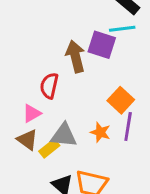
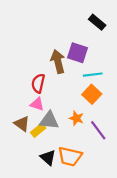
cyan line: (122, 29) -> (93, 75), moved
pink triangle: (32, 113) -> (37, 104), moved, turned 48
purple line: (128, 127) -> (98, 130), moved, turned -45

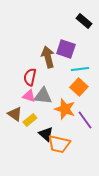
orange star: (76, 118) -> (65, 109), size x1.5
gray triangle: (49, 120) -> (43, 96), moved
black triangle: (48, 158) -> (46, 134), moved

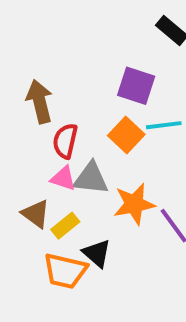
brown arrow: (48, 57) -> (40, 102), moved
orange square: (79, 87) -> (126, 135), moved
orange star: (65, 109) -> (134, 204), turned -30
orange trapezoid: (59, 144) -> (65, 271), moved

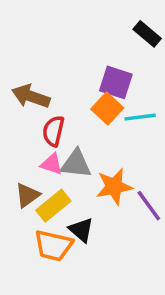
brown arrow: (40, 102) -> (31, 96), turned -57
orange square: (126, 135) -> (107, 108), moved
brown triangle: (36, 214) -> (27, 195), turned 48
yellow rectangle: (65, 226) -> (53, 206), size x1.4

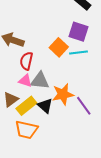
purple square: (116, 82) -> (79, 32), moved
black triangle: (81, 230) -> (45, 106), moved

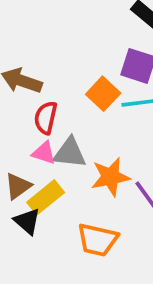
black triangle: (45, 106) -> (27, 221), moved
orange trapezoid: (26, 130) -> (97, 240), moved

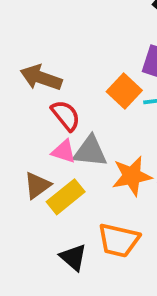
red semicircle: (46, 118) -> (66, 115), turned 128
black triangle: (27, 221) -> (73, 257), moved

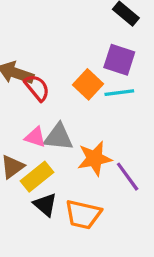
red semicircle: (66, 115) -> (37, 88), moved
black triangle: (73, 257) -> (45, 205), moved

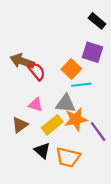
cyan line: (119, 93) -> (81, 85), moved
gray triangle: (58, 137) -> (66, 104), moved
yellow rectangle: (37, 177) -> (52, 125), moved

